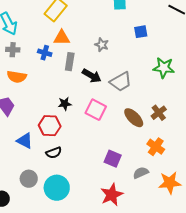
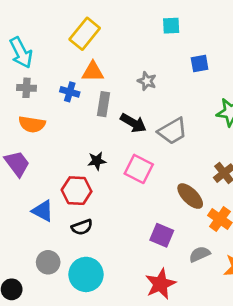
brown ellipse: (134, 118) -> (190, 196), moved

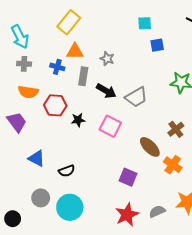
cyan square: (171, 26) -> (145, 23), moved
gray star: (147, 81) -> (107, 59), moved
red hexagon: (77, 191) -> (55, 105), moved
gray semicircle: (200, 254) -> (157, 211), moved

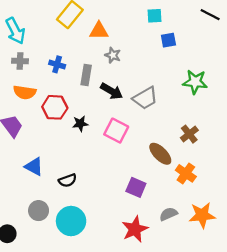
orange triangle: (75, 51) -> (99, 31), moved
gray semicircle: (157, 211) -> (168, 214), moved

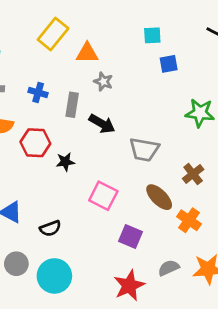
gray trapezoid: (145, 98) -> (144, 150), moved, turned 40
pink square: (116, 131) -> (103, 196), moved

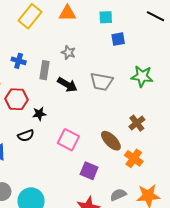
orange triangle: (87, 53) -> (67, 13), moved
gray trapezoid: (144, 150) -> (102, 82), moved
black semicircle: (50, 228) -> (26, 136), moved

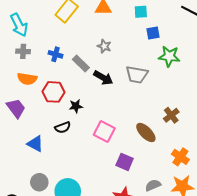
gray rectangle: (44, 70) -> (81, 63), turned -54
green star: (142, 76) -> (169, 56), moved
orange cross: (134, 158) -> (180, 157), moved

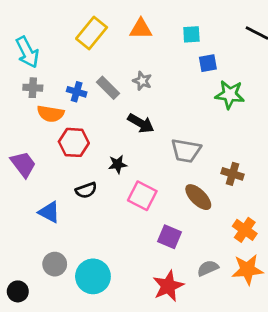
gray rectangle: (81, 63) -> (108, 88), moved
gray trapezoid: (137, 75) -> (186, 151), moved
orange semicircle: (27, 79) -> (51, 114), moved
black star: (76, 106) -> (118, 164), moved
brown cross: (171, 115) -> (232, 174), turned -35

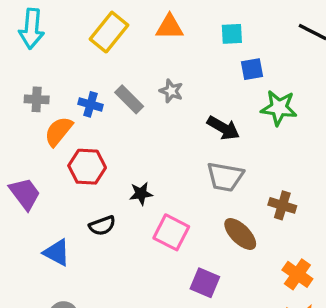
cyan arrow: (27, 52) -> (32, 29), moved, turned 32
orange semicircle: (51, 114) -> (58, 131), turned 120
black arrow: (141, 123) -> (223, 128), moved

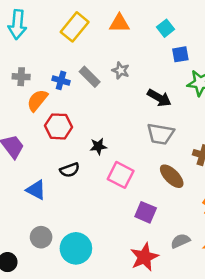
cyan square: (232, 34) -> (165, 28), turned -35

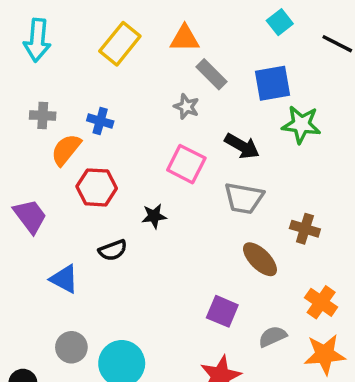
cyan square: (165, 28) -> (280, 22), moved
blue square: (180, 54) -> (273, 83), size x1.5
gray rectangle: (90, 77) -> (212, 74), moved
pink square: (121, 175) -> (186, 164), moved
gray semicircle: (180, 241) -> (273, 336), moved

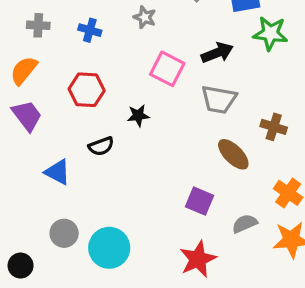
gray star: (186, 107) -> (145, 17), moved
black arrow: (242, 146) -> (217, 53), turned -52
orange semicircle: (66, 150) -> (24, 70), moved

